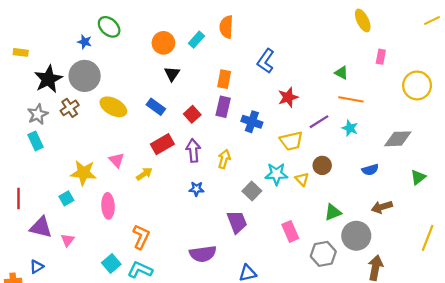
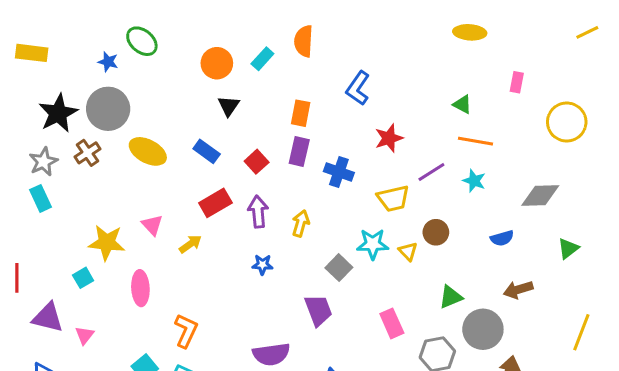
yellow ellipse: (363, 20) -> (470, 32), moved, turned -60
yellow rectangle: (21, 52) -> (32, 53), moved, size x1.5

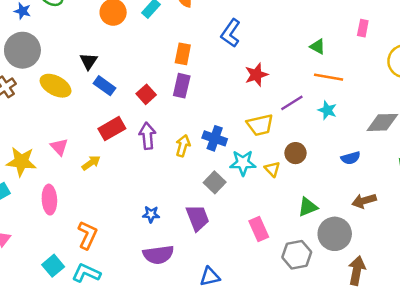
black triangle: (229, 106) -> (89, 61), moved
blue cross: (339, 172) -> (215, 138), moved
blue star: (262, 265) -> (151, 214), moved

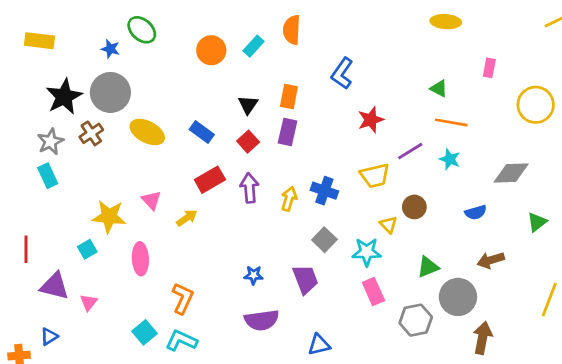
black triangle: (89, 61) -> (248, 105), moved
cyan star: (243, 163) -> (367, 252), moved

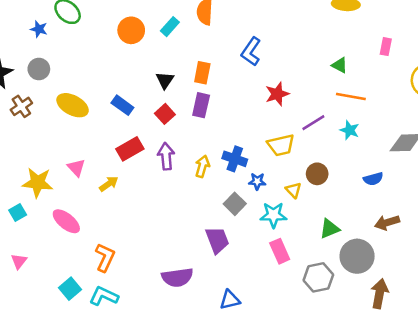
gray circle: (110, 92) -> (39, 69), size x0.6
pink ellipse: (140, 259) -> (66, 221), turned -48
blue star: (254, 275) -> (257, 181), moved

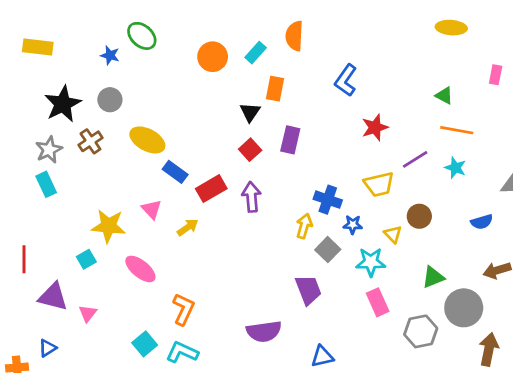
orange rectangle: (202, 73) -> (275, 89), moved
blue rectangle: (122, 105) -> (175, 172), moved
yellow arrow: (202, 166) -> (304, 226), moved

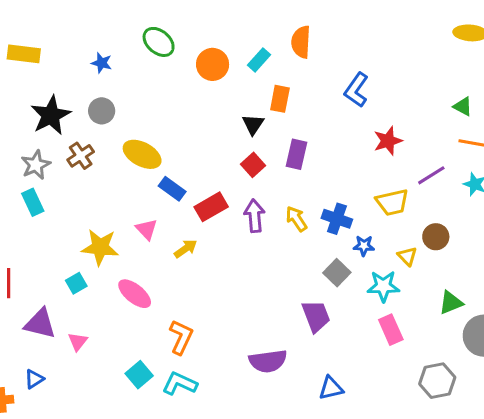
green ellipse: (142, 36) -> (159, 42), moved
yellow arrow: (304, 226) -> (296, 219), moved, turned -50
gray hexagon: (421, 331) -> (437, 381), moved

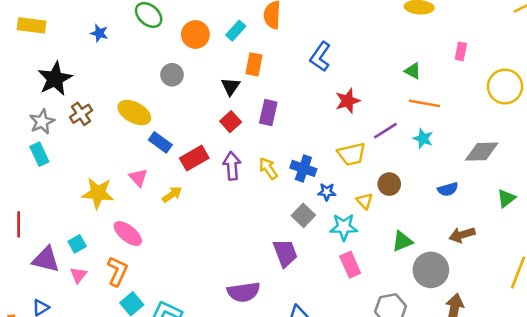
gray circle: (102, 111) -> (172, 75), moved
cyan square: (76, 283) -> (77, 244), moved
orange L-shape: (181, 337) -> (117, 271), moved

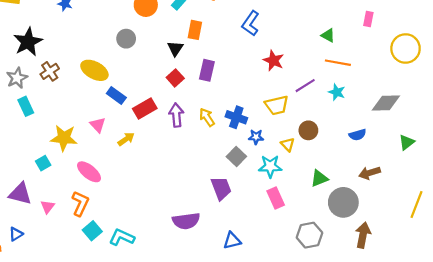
red star: (348, 101) -> (273, 60), turned -30
cyan rectangle: (39, 154) -> (26, 106), moved
cyan square: (77, 244) -> (43, 163), moved

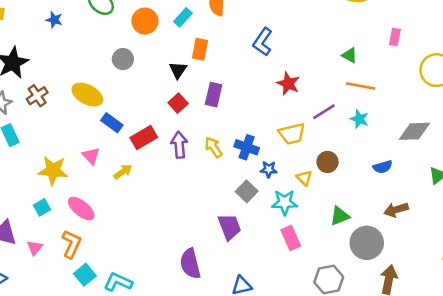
cyan square: (43, 163) -> (42, 207), moved
purple semicircle: (186, 221) -> (190, 264), turned 84

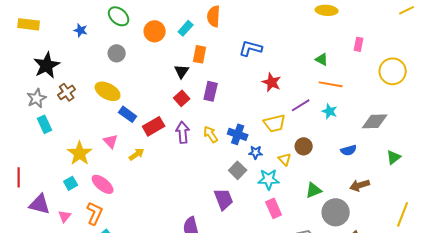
blue L-shape: (263, 42) -> (251, 48), turned 70
gray circle: (123, 59) -> (117, 53), moved
yellow star: (53, 171) -> (80, 153), turned 30

